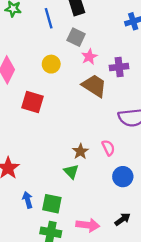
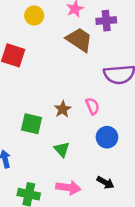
green triangle: (71, 172) -> (62, 149), moved
green square: (52, 204) -> (32, 124), moved
black arrow: (123, 219) -> (105, 183), turned 63

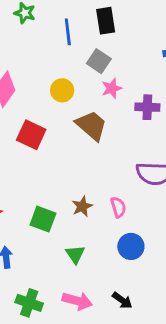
brown trapezoid: (79, 40) -> (91, 125), moved

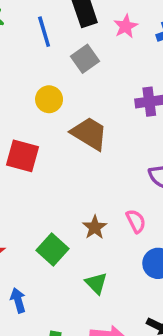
gray square: (99, 61) -> (85, 59), turned 30
pink star: (112, 88) -> (126, 26), moved
green square: (43, 219) -> (52, 250), turned 32

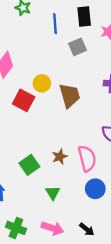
yellow circle: (49, 99) -> (42, 83), moved
brown trapezoid: (89, 133) -> (70, 96), turned 30
pink semicircle: (136, 221) -> (87, 158), size x1.6

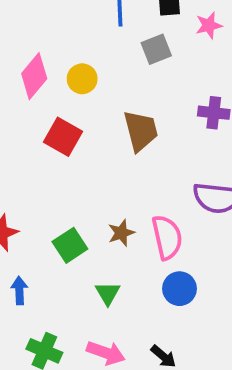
yellow circle: (42, 83) -> (82, 79), moved

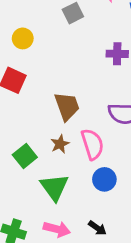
brown trapezoid: (141, 131) -> (67, 106), moved
green triangle: (108, 293) -> (54, 187), size x1.6

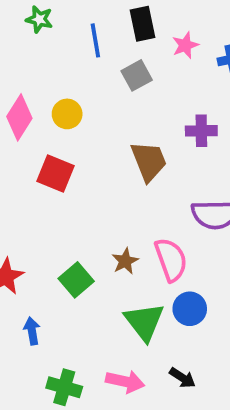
brown trapezoid: (67, 106) -> (149, 161), moved
green triangle: (54, 187) -> (144, 322), moved

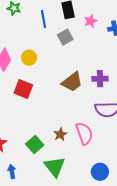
purple cross: (201, 131) -> (100, 79), moved
brown trapezoid: (149, 161) -> (72, 82), turned 75
blue circle: (190, 309) -> (100, 172), moved
green triangle: (144, 322) -> (55, 167), moved

